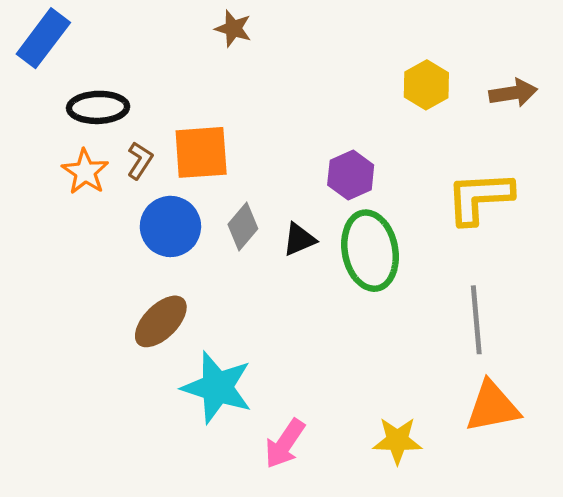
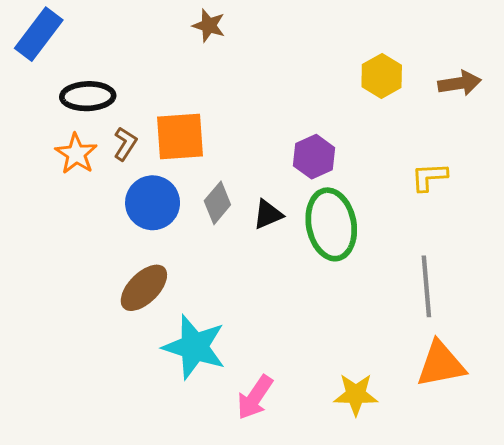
yellow L-shape: (479, 198) -> (429, 177), size x0.6

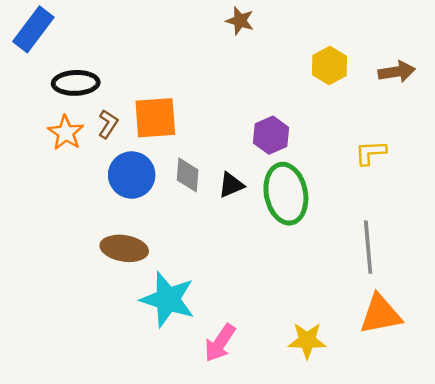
brown star: (209, 26) -> (240, 21), moved
gray diamond: (217, 203) -> (188, 175), turned -36
brown ellipse: (144, 288) -> (124, 248), turned 54

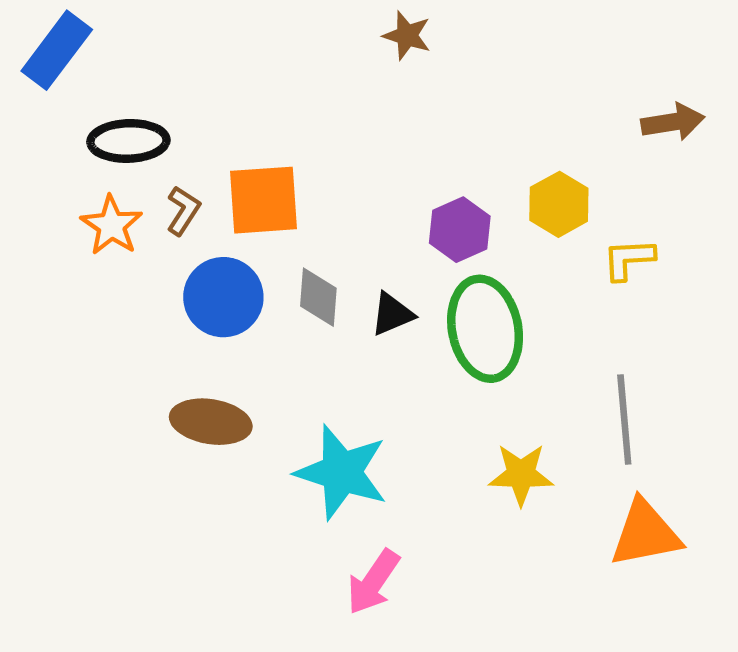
yellow hexagon: (329, 65) -> (559, 204), moved
cyan star: (168, 299) -> (342, 472), moved
yellow star: (307, 340) -> (521, 474), moved

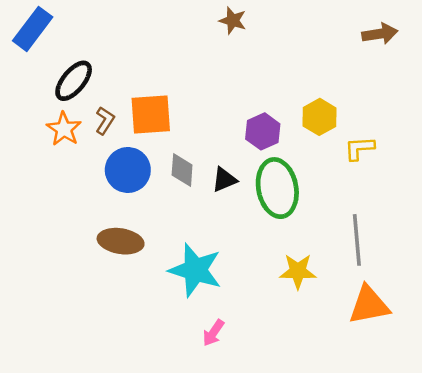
brown arrow: (673, 122) -> (380, 34), moved
black ellipse: (128, 141) -> (74, 81), turned -48
pink arrow: (373, 582) -> (213, 333), size x0.7

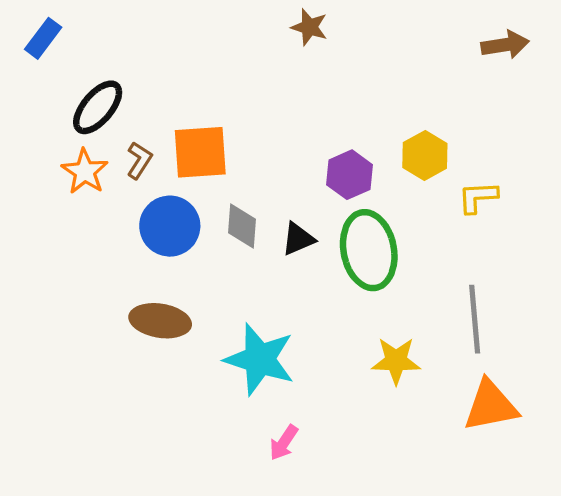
blue rectangle: (33, 29) -> (43, 38), size x0.7

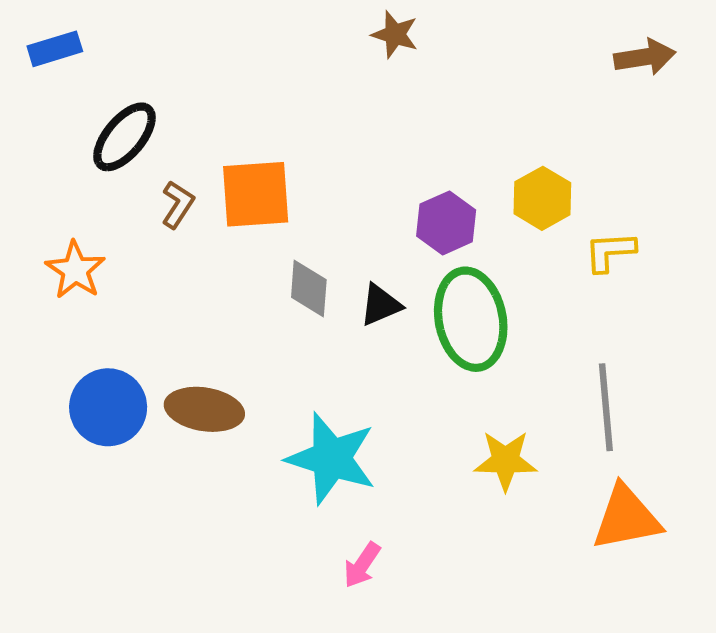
blue rectangle: (43, 38) -> (55, 49), turned 36
orange star: (85, 172) -> (75, 270), moved
blue circle: (170, 226) -> (108, 407), moved

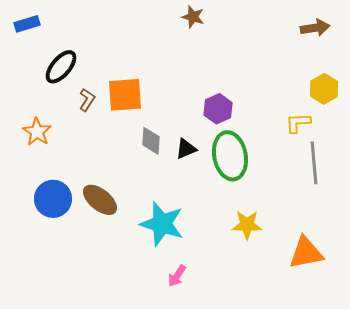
yellow hexagon: (542, 198) -> (324, 89), moved
gray line: (606, 407) -> (314, 163), moved
brown ellipse: (204, 409) -> (100, 200), turned 30

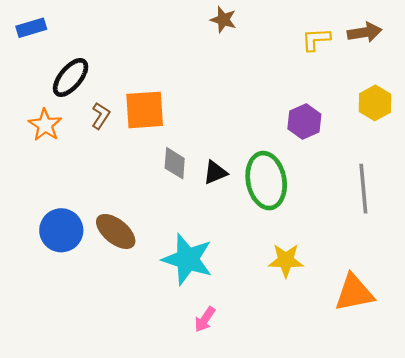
purple hexagon: (218, 109) -> (304, 121), moved
yellow L-shape: (298, 123) -> (316, 39), moved
orange star: (37, 132) -> (45, 125), moved

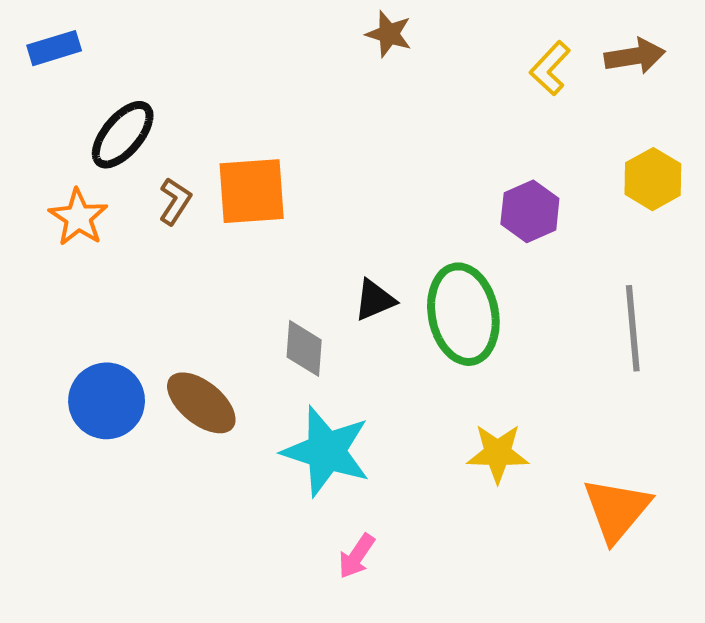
yellow L-shape: (316, 39) -> (550, 68), turned -44
gray diamond: (175, 163) -> (304, 348), moved
orange triangle: (354, 293) -> (617, 510), turned -39

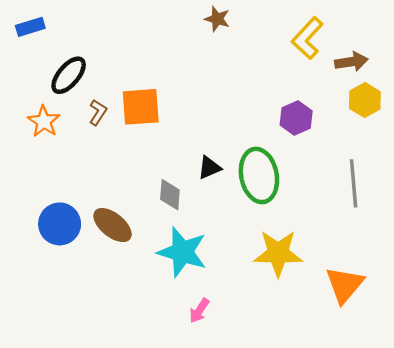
brown arrow: (635, 56) -> (351, 62), moved
yellow L-shape: (550, 68) -> (307, 38), size x1.4
yellow star: (498, 453) -> (278, 253), size x1.4

